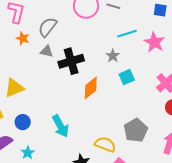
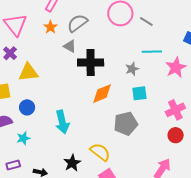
gray pentagon: (136, 130) -> (126, 124), moved

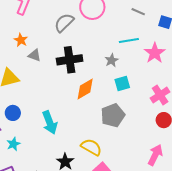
gray line: (146, 22) -> (138, 12), moved
gray semicircle: (77, 23) -> (64, 23), moved
orange star: (50, 27) -> (21, 40), moved
gray triangle: (70, 46) -> (35, 55), moved

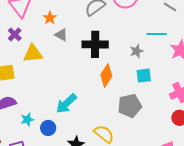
orange diamond: (85, 89) -> (106, 76), turned -35
blue circle: (13, 113) -> (48, 128), moved
cyan arrow: (50, 122) -> (66, 104), turned 60

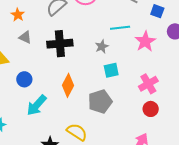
orange star: (50, 18) -> (18, 15), moved
orange diamond: (106, 76) -> (68, 85), moved
blue circle: (48, 128) -> (24, 79), moved

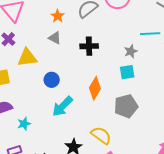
orange star: (18, 15) -> (58, 16), moved
black cross: (60, 44) -> (89, 46), size x0.7
cyan square: (111, 70) -> (127, 72), moved

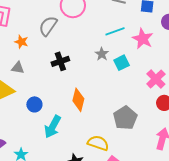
gray triangle: (55, 38) -> (18, 68), moved
cyan square: (127, 72) -> (122, 63), moved
gray pentagon: (126, 106) -> (125, 118), moved

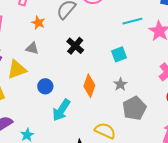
gray star: (102, 54) -> (120, 84), moved
black cross: (60, 61) -> (75, 46), turned -36
cyan square: (122, 63) -> (119, 54), moved

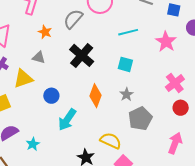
cyan line: (132, 21) -> (128, 32), moved
black cross: (75, 46) -> (82, 55), size x1.4
cyan square: (119, 54) -> (125, 64), turned 35

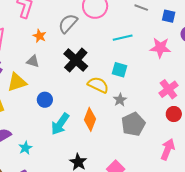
pink star: (166, 42) -> (160, 48), turned -30
orange diamond: (96, 96) -> (90, 119), moved
yellow semicircle: (111, 141) -> (98, 85), moved

